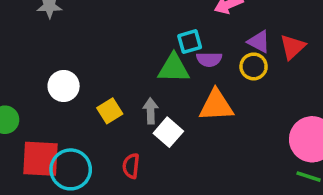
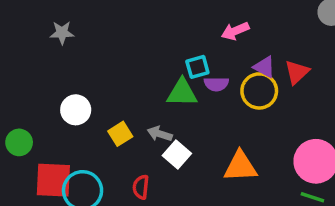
yellow circle: (254, 66) -> (259, 91), size x1.4
orange triangle: (216, 106) -> (240, 166), moved
gray arrow: (151, 111) -> (160, 134), turned -70

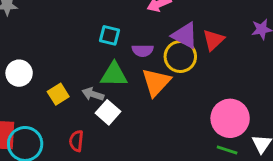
cyan square: (197, 67) -> (109, 35), moved, turned 30
purple triangle: (264, 67) -> (185, 35), size x1.4
green triangle: (182, 93) -> (114, 75), moved
orange triangle: (240, 166) -> (156, 82), moved, turned -44

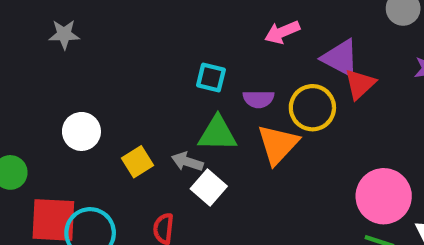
purple triangle: (185, 35) -> (340, 58), moved

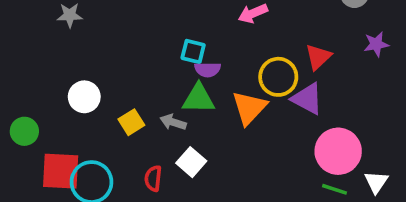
purple triangle: (340, 58) -> (307, 99), moved
purple semicircle: (258, 99) -> (208, 70), moved
white square: (209, 188) -> (191, 162), moved

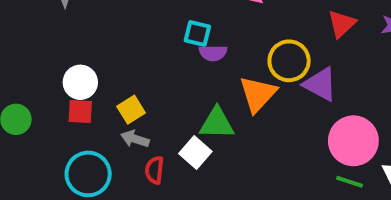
red triangle: (318, 57) -> (342, 24), moved
green triangle: (198, 99) -> (217, 123), moved
gray arrow: (173, 122) -> (135, 139), moved
red square: (61, 171) -> (80, 112), moved, size x0.6

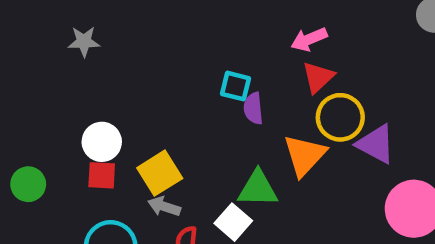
red triangle: (342, 24) -> (318, 77), moved
purple semicircle: (213, 53) -> (253, 108), turned 84
yellow square: (131, 110) -> (160, 173), size x1.4

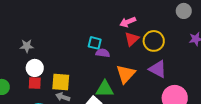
gray star: (84, 42) -> (27, 46), moved
purple semicircle: (253, 108) -> (103, 53), turned 104
yellow circle: (340, 117) -> (154, 41), moved
yellow square: (160, 173) -> (61, 82), turned 36

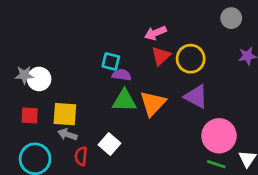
gray star: (27, 46) -> (24, 75), moved
white circle: (35, 68) -> (39, 79), moved
green triangle: (105, 89) -> (124, 101), moved

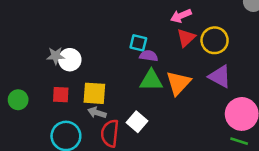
red semicircle: (81, 156) -> (110, 133), size x1.5

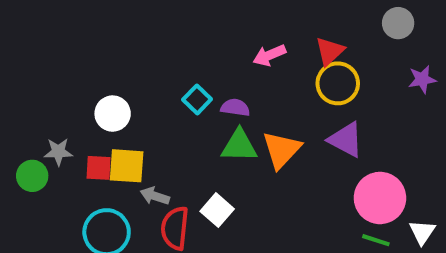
pink arrow: (181, 16) -> (269, 55), moved
red triangle: (186, 38) -> (330, 51), moved
cyan square: (138, 43) -> (197, 99), moved, turned 30
gray star: (56, 56) -> (58, 152), moved
yellow square: (94, 93) -> (127, 166), moved

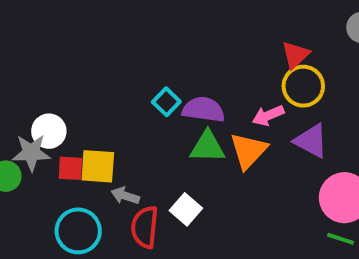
pink arrow: (269, 55) -> (268, 115), moved
purple semicircle: (235, 108) -> (203, 110), size x1.5
white circle: (113, 114) -> (49, 131), moved
gray star: (58, 152) -> (31, 153), size x1.4

